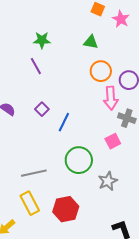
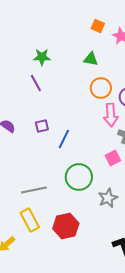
purple square: (42, 109) -> (42, 126), turned 32

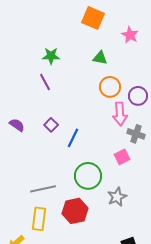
orange square: (98, 26) -> (93, 18), moved, size x1.6
purple square: (42, 126) -> (51, 125), turned -32
yellow rectangle: (30, 220) -> (39, 219), turned 35
red hexagon: (66, 226) -> (75, 211), moved

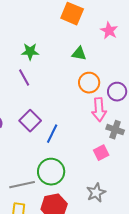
purple square: (51, 125) -> (30, 121), size x1.5
green circle: (88, 176) -> (51, 172), moved

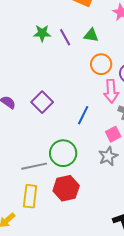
purple line: (24, 78) -> (65, 37), moved
blue line: (52, 134) -> (83, 115), moved
gray star: (96, 193) -> (108, 156), moved

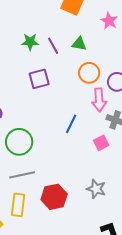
purple square: (42, 102) -> (39, 79), moved, turned 30
green circle: (63, 153) -> (19, 142), moved
gray star: (108, 156) -> (96, 189), moved, turned -30

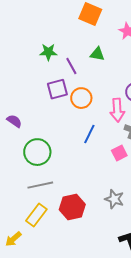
purple line: (53, 46) -> (71, 66), moved
orange circle: (89, 73) -> (81, 98), moved
yellow rectangle: (18, 205) -> (36, 215), turned 30

